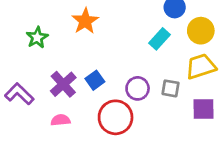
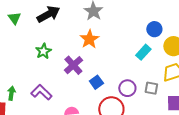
green star: (37, 38) -> (43, 51), moved
purple cross: (63, 84) -> (73, 65), moved

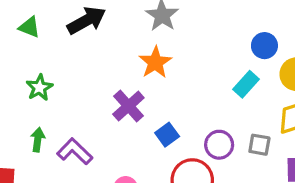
green triangle: (14, 18) -> (29, 27), turned -32
green star: (43, 51) -> (39, 88), moved
green arrow: (11, 93) -> (38, 140), moved

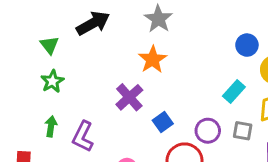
green triangle: (29, 27) -> (49, 45), moved, turned 30
cyan rectangle: (246, 84) -> (234, 92), moved
purple L-shape: (75, 151) -> (83, 137), turned -108

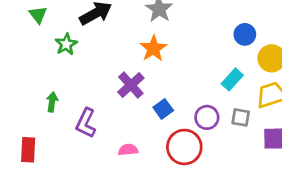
green triangle: (49, 45) -> (38, 15), moved
green star: (52, 81) -> (66, 44), moved
green arrow: (51, 126) -> (52, 102), moved

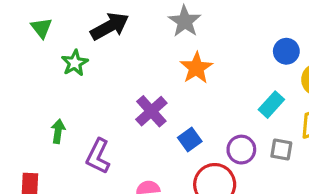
orange star: (153, 48) -> (196, 68), moved

